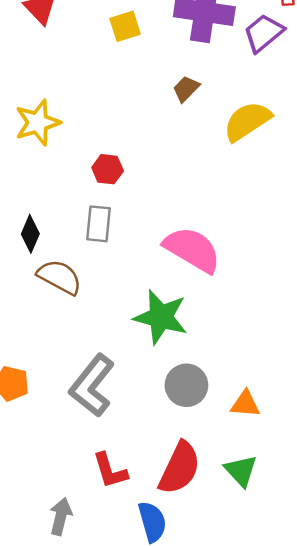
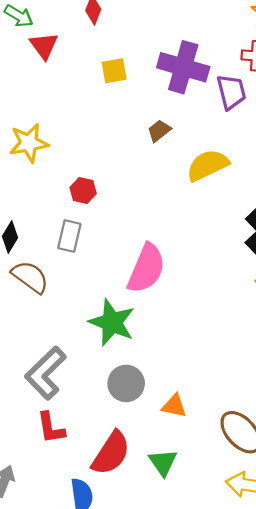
purple trapezoid: (264, 33) -> (231, 92), turned 108
pink semicircle: (192, 250) -> (146, 268), turned 75
red L-shape: (110, 471) -> (51, 428), moved

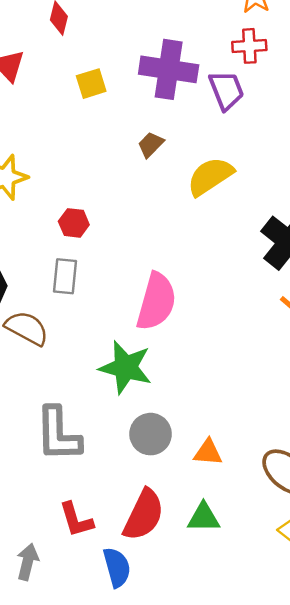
gray L-shape: (46, 373) -> (58, 434), turned -40
red L-shape: (51, 428) -> (76, 520), moved
green triangle: (163, 462) -> (204, 518), turned -48

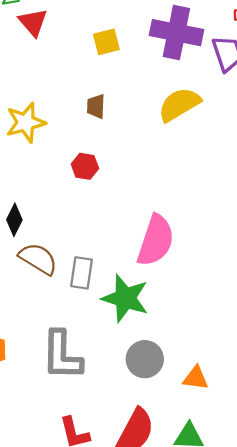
brown trapezoid: (151, 144) -> (96, 106), moved, turned -45
yellow semicircle: (210, 176) -> (179, 104), moved
gray rectangle: (65, 276) -> (82, 273), moved

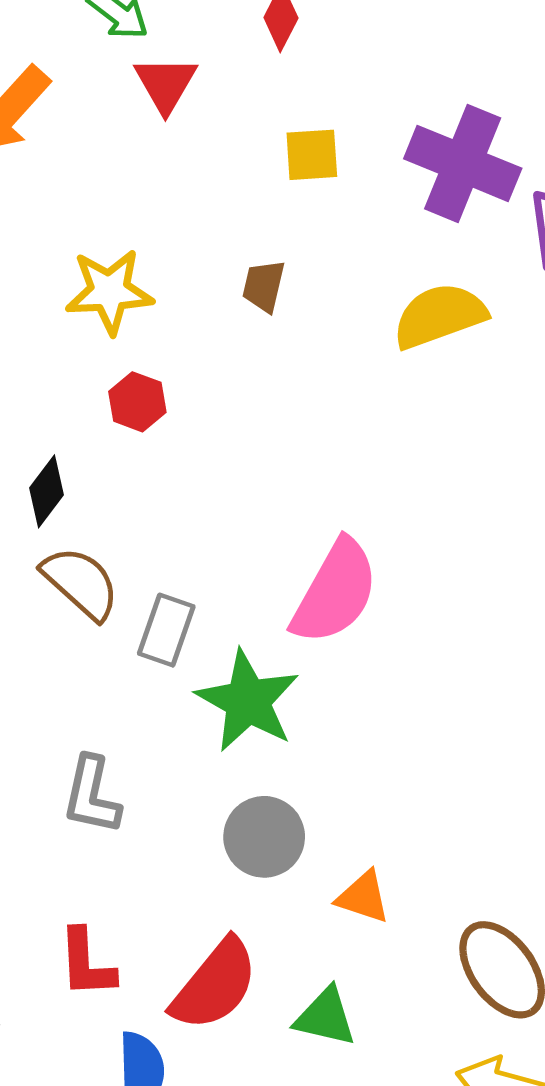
red hexagon: (85, 166) -> (137, 402), moved
gray L-shape: (62, 355) -> (92, 795), size x0.7

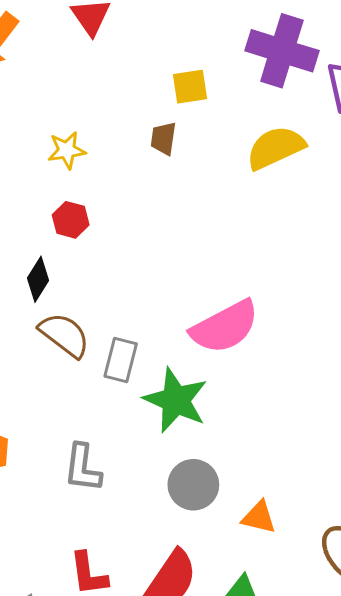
yellow square: (312, 155) -> (190, 87), moved
yellow star: (109, 291) -> (67, 150), size x0.7
red hexagon: (137, 402) -> (71, 220), moved
pink semicircle: (335, 592) -> (225, 327), turned 38

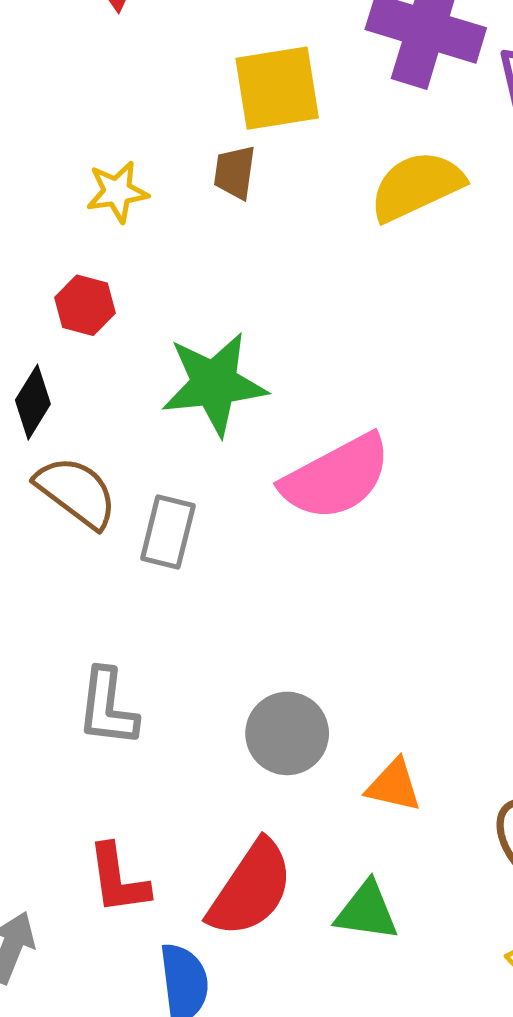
yellow square: (190, 87) -> (277, 88), size x1.5
yellow star: (67, 150) -> (117, 192), moved
green star: (176, 400) -> (214, 384), moved, turned -30

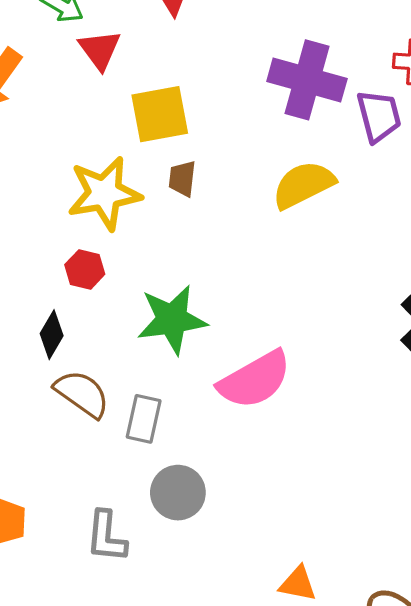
yellow square: (277, 88) -> (160, 114), moved
yellow star: (117, 192) -> (104, 193), size x1.8
gray circle: (287, 733) -> (178, 493), moved

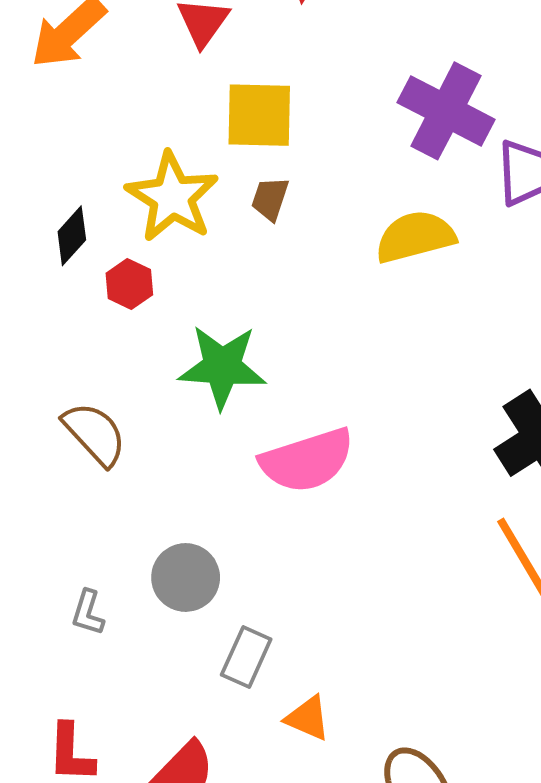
yellow star: (104, 193) -> (172, 197), turned 30
black diamond: (52, 335) -> (72, 236), moved
gray rectangle: (144, 419) -> (246, 657), moved
gray L-shape: (106, 537) -> (88, 613), size x0.7

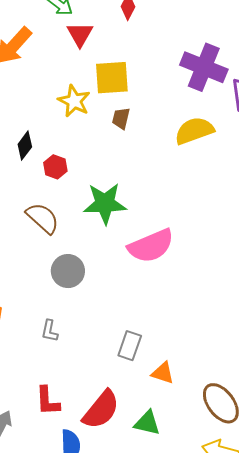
yellow star: (172, 197) -> (74, 101), moved, size x0.7
brown semicircle: (95, 434) -> (43, 218), moved
gray circle: (186, 577) -> (68, 271), moved

